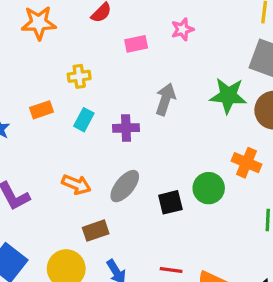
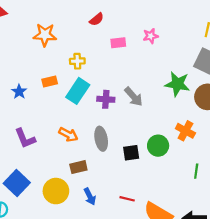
orange star: (39, 23) -> (45, 35), moved
gray arrow: (165, 99) -> (134, 97), moved, turned 115
cyan rectangle: (84, 120) -> (78, 91), size x1.6
gray ellipse: (125, 186) -> (101, 139), turned -55

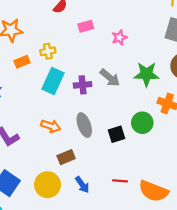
pink star: (151, 36) -> (119, 38), moved
orange rectangle: (50, 81) -> (22, 62), moved
green star: (177, 84) -> (146, 74), moved

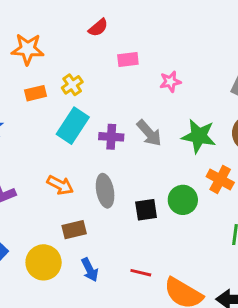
yellow cross: (48, 51) -> (72, 85), turned -32

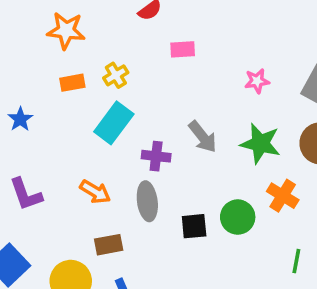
pink star: (170, 82) -> (257, 81), moved
purple cross: (111, 137) -> (156, 156), moved

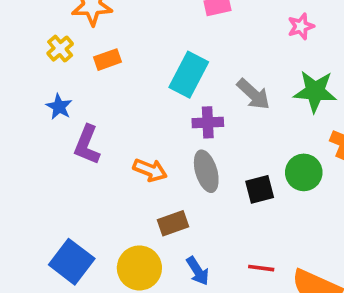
yellow cross: (116, 75) -> (60, 49), moved
cyan rectangle: (114, 123) -> (189, 75), moved
purple L-shape: (26, 194) -> (87, 145), moved, turned 51

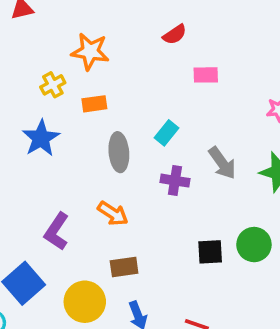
cyan rectangle: (189, 75) -> (166, 133), size x0.6
blue star: (59, 107) -> (41, 138), size x1.5
purple L-shape: (87, 145) -> (57, 231), moved
gray ellipse: (206, 171) -> (119, 152), moved

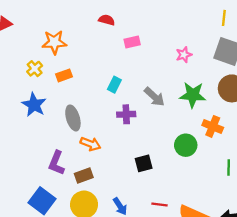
red semicircle: (175, 34) -> (107, 20), turned -119
gray ellipse: (119, 152) -> (73, 118), moved
black square: (210, 252) -> (144, 163), moved
brown rectangle: (124, 267) -> (84, 176), moved

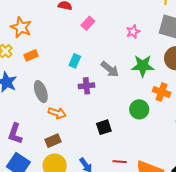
orange star: (54, 42) -> (21, 27), turned 30
pink rectangle: (132, 42) -> (88, 23), turned -32
purple L-shape: (56, 163) -> (15, 134), moved

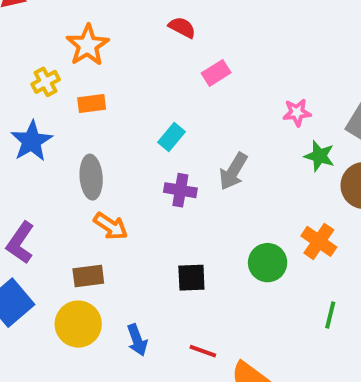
green star: (143, 66) -> (319, 156), moved, size x0.7
gray arrow: (110, 69) -> (233, 171), turned 66

